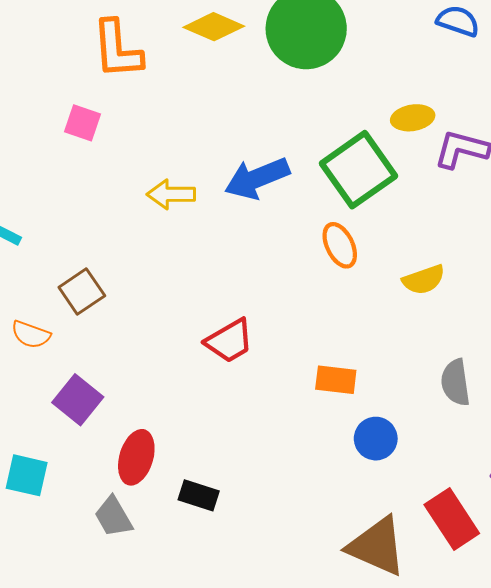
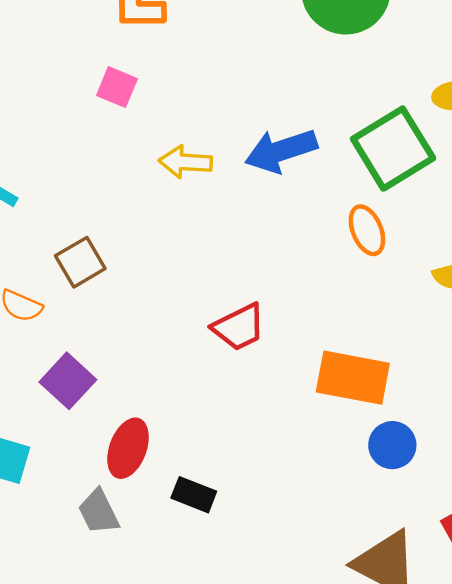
pink square: (83, 123) -> (117, 87), moved
orange rectangle: (336, 380) -> (353, 378), size x1.6

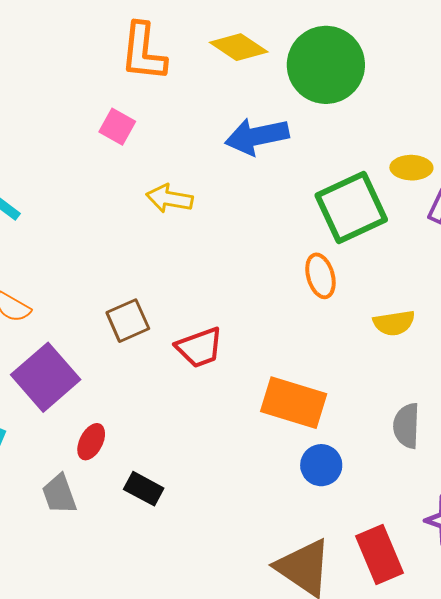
blue arrow: (281, 151) -> (257, 136), moved
brown square: (80, 262) -> (128, 321), moved
purple square: (68, 381) -> (46, 377), size x1.4
red ellipse: (128, 448) -> (91, 442), size x0.7

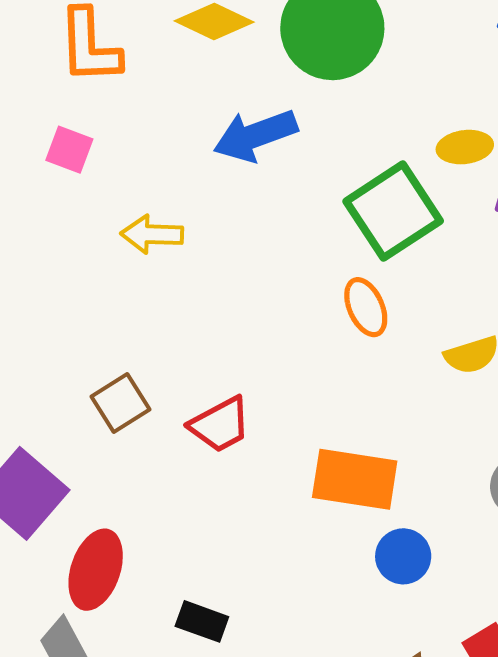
red ellipse: (91, 442) -> (96, 570), size x1.6
black rectangle: (144, 489) -> (202, 621), moved

